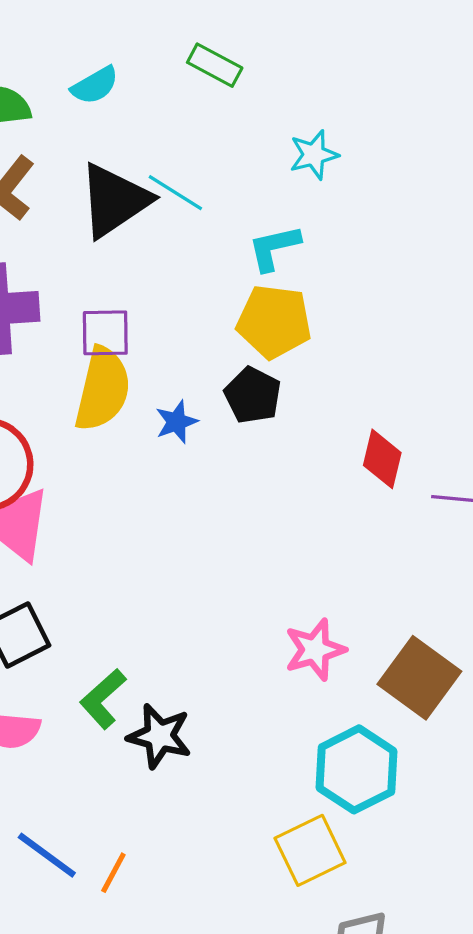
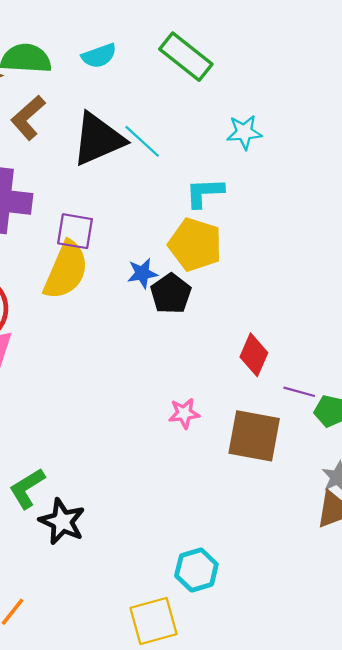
green rectangle: (215, 65) -> (186, 57), size x1.4
blue star: (176, 422) -> (142, 273), moved
pink star: (315, 650) -> (184, 413), moved, size x0.7
brown square: (419, 678) -> (254, 436), moved, turned -36
cyan hexagon: (357, 769) -> (196, 570), size x0.7

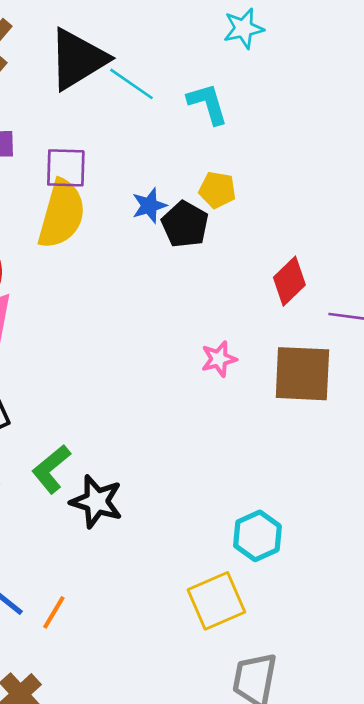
cyan line: (142, 141) -> (132, 84), moved
cyan L-shape: (205, 193) -> (208, 104), turned 84
yellow pentagon: (195, 245) -> (217, 190), moved, size x0.6
red diamond: (254, 355) -> (289, 281), turned 30

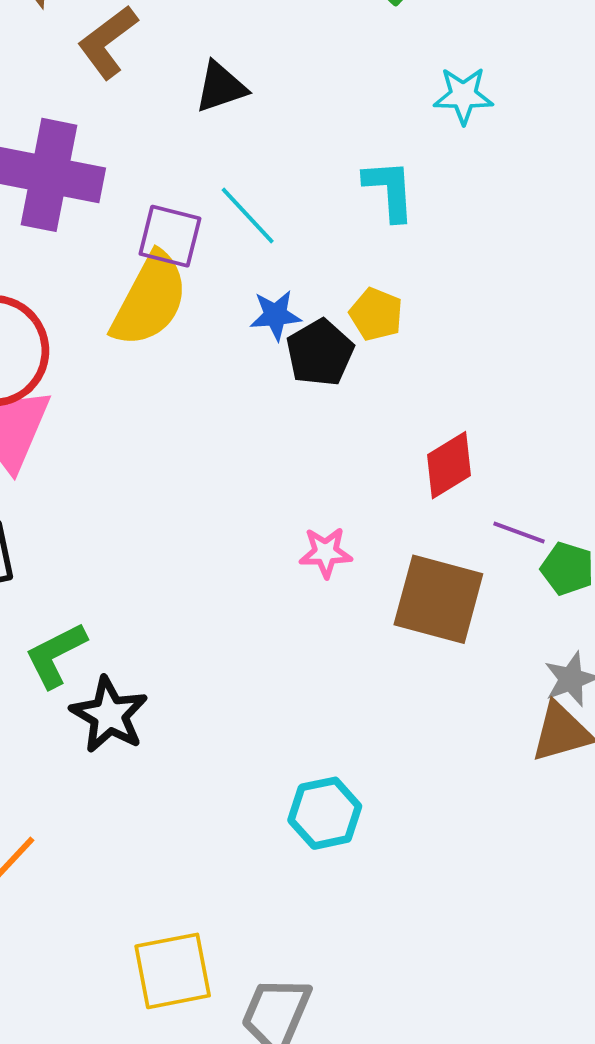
black triangle: (78, 59) -> (221, 87), size x0.6
cyan line: (132, 84) -> (248, 215), moved
yellow square: (216, 601) -> (173, 971), moved

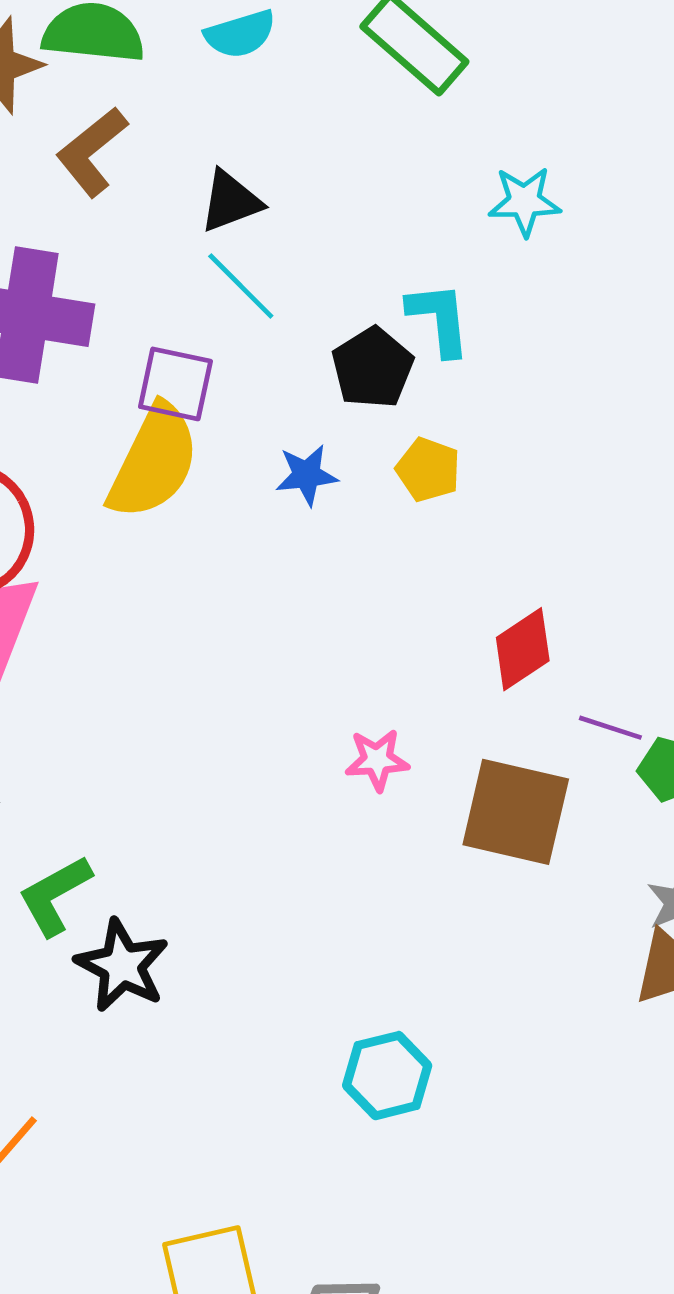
cyan line: (248, 215) -> (241, 286), moved
black pentagon: (320, 353) -> (373, 368), moved

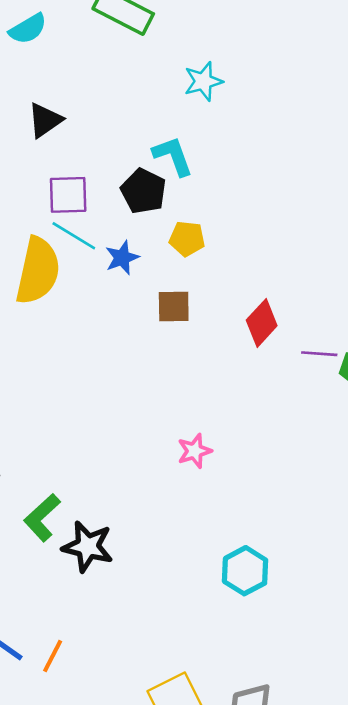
cyan line: (241, 286) -> (74, 236), moved
purple square: (175, 384) -> (68, 195), moved
pink star: (377, 760) -> (194, 451), moved
brown square: (516, 812) -> (174, 307), moved, size x0.6

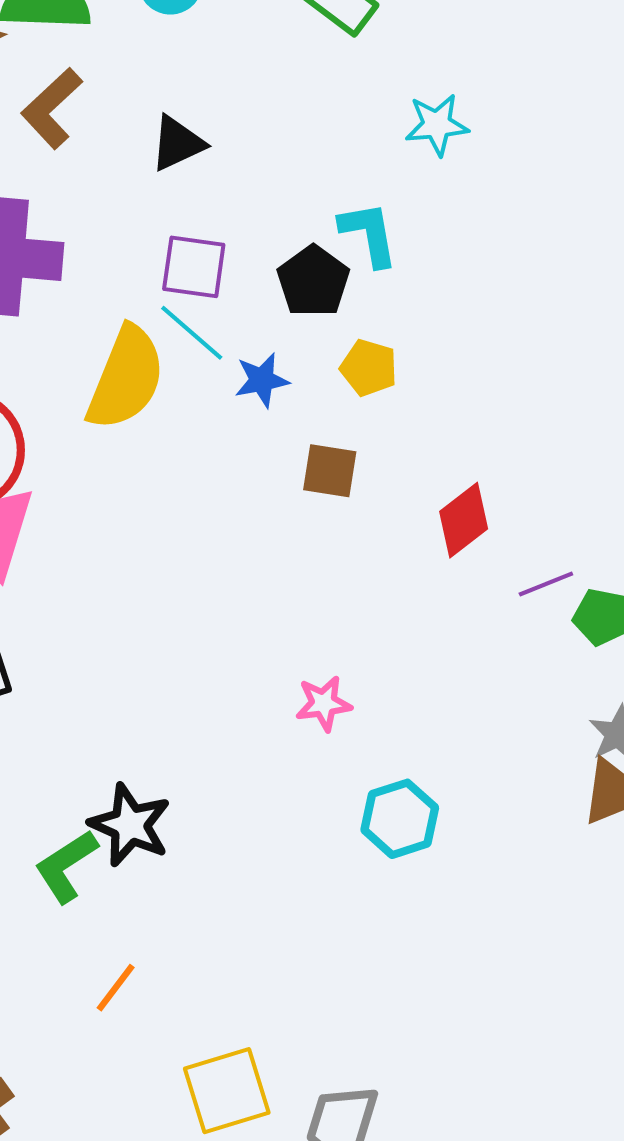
purple line: (319, 354) -> (546, 584), turned -36
green L-shape: (42, 518) -> (66, 866), moved
cyan hexagon: (245, 571) -> (400, 819), moved
orange line: (53, 656) -> (116, 988), moved

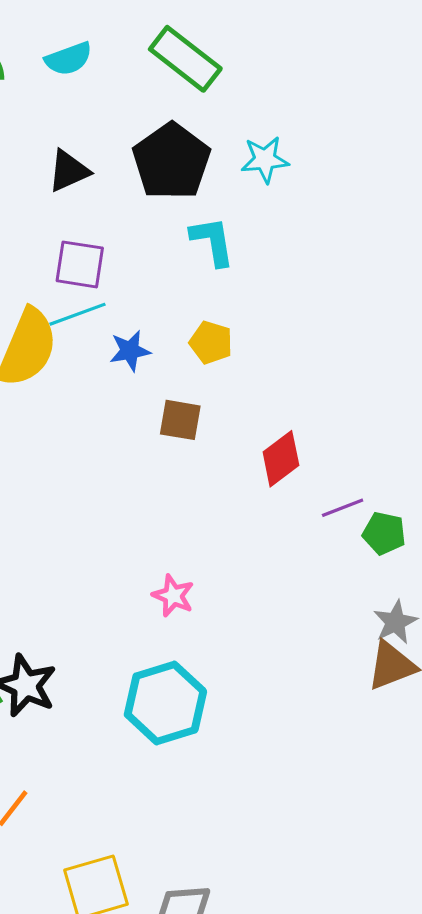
black pentagon: (313, 281) -> (171, 161), moved, size x1.4
cyan line: (192, 333) -> (77, 314), turned -62
pink star: (324, 703) -> (173, 596), turned 30
cyan hexagon: (400, 819) -> (165, 703), moved, size x1.4

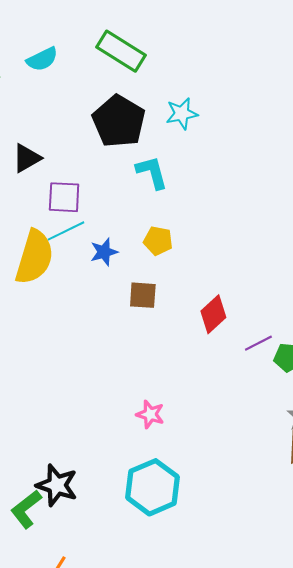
black triangle: (69, 171) -> (27, 158), moved

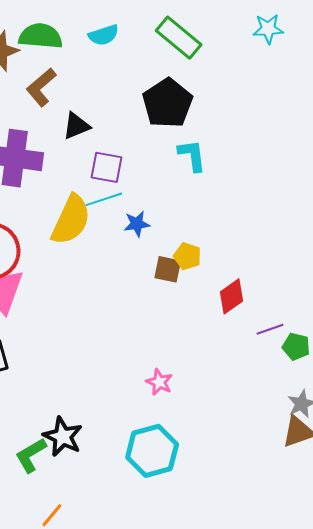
cyan star: (182, 114) -> (268, 29), moved
yellow pentagon: (158, 241) -> (187, 256), moved

